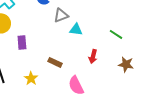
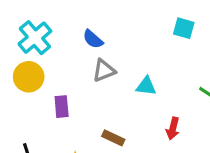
gray triangle: (61, 15) -> (104, 71), moved

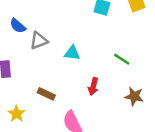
blue semicircle: (93, 39) -> (18, 26), moved

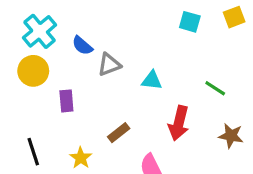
red arrow: (93, 86) -> (179, 123), size x1.5
brown rectangle: (46, 94) -> (119, 133), turned -63

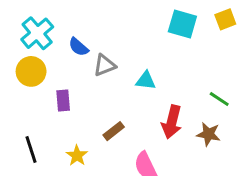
cyan square: (190, 22) -> (182, 24), size x1.4
green line: (215, 88) -> (219, 99), moved
brown star: (231, 136) -> (208, 134), moved

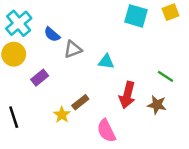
purple rectangle: (63, 100) -> (40, 78), turned 56
yellow star: (77, 156) -> (62, 115), moved

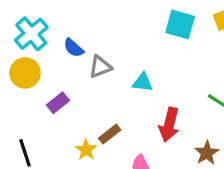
brown star: (157, 105) -> (207, 153), moved, turned 30

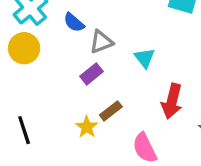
cyan triangle: (143, 82) -> (145, 58), turned 45
purple rectangle: (58, 103) -> (92, 74), moved

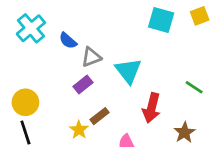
yellow circle: (24, 48) -> (25, 102), moved
cyan triangle: (145, 58) -> (128, 71), size x1.5

